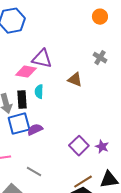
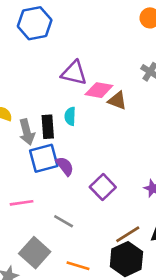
pink diamond: (26, 72) -> (99, 90), moved
purple semicircle: (35, 130) -> (65, 166), turned 77
purple square: (79, 146) -> (103, 187), moved

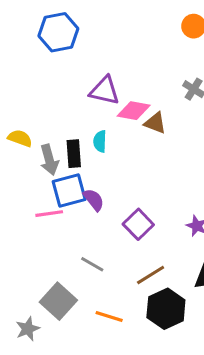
pink line: (22, 203) -> (49, 214), moved
brown line: (128, 234) -> (151, 275), moved

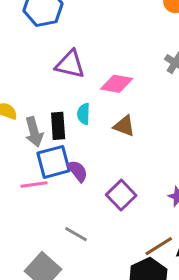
purple triangle: (104, 91) -> (70, 64), moved
brown triangle: (155, 123) -> (124, 126), moved
brown line: (151, 275) -> (159, 246), moved

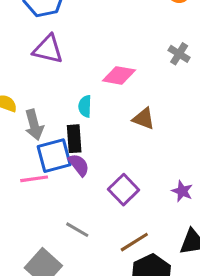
purple triangle: (70, 64) -> (48, 49), moved
black rectangle: (58, 126) -> (74, 139), moved
brown triangle: (124, 126) -> (144, 119), moved
brown line: (159, 246) -> (134, 242), moved

